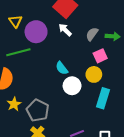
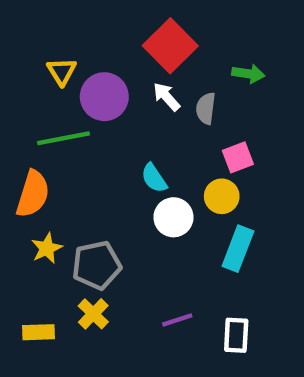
gray semicircle: (92, 34) -> (206, 108), moved, turned -32
green arrow: (113, 36) -> (248, 74), moved
gray pentagon: (38, 110) -> (97, 265), turned 30

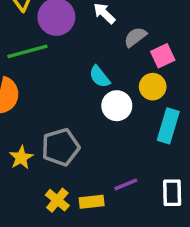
gray semicircle: (206, 108) -> (135, 37), moved, turned 50
yellow star: (47, 248) -> (21, 158), moved
yellow cross: (93, 314) -> (57, 200), moved
yellow rectangle: (38, 332) -> (92, 202), moved

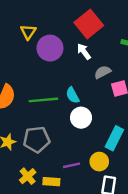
green line: (27, 51) -> (43, 100), moved
yellow circle: (153, 87) -> (99, 162), moved
purple line: (126, 184) -> (71, 165), moved

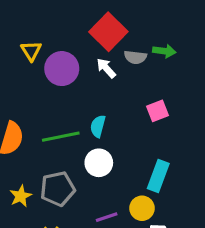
gray semicircle: (103, 72) -> (135, 57), moved, turned -140
cyan semicircle: (73, 95) -> (98, 126), turned 49
white circle: (81, 118) -> (99, 163), moved

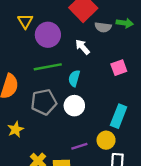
white arrow: (106, 68) -> (83, 47), moved
green line: (61, 137) -> (48, 67), moved
gray pentagon: (58, 189) -> (44, 102), moved

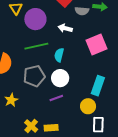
white arrow: (83, 47) -> (65, 28), turned -32
pink square: (119, 68) -> (96, 45), size x1.5
purple line: (79, 146) -> (56, 98), moved

